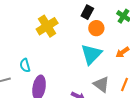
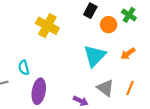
yellow cross: (47, 26) -> (47, 26), turned -30
orange circle: (96, 28) -> (109, 25), moved

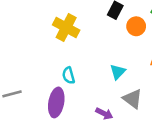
cyan triangle: (95, 56) -> (118, 72), moved, size x0.6
cyan semicircle: (24, 68) -> (69, 75), moved

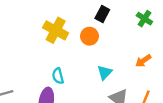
orange circle: (136, 26) -> (89, 36), moved

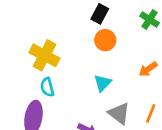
yellow cross: (56, 30) -> (45, 55), moved
orange circle: (89, 36) -> (105, 40), moved

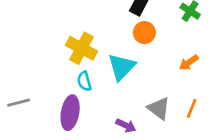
cyan triangle: (103, 83) -> (122, 67), moved, size x1.5

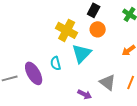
yellow cross: (81, 48) -> (67, 30), moved
purple ellipse: (70, 113) -> (34, 73), moved, turned -40

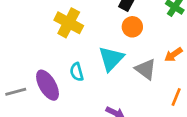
yellow cross: (67, 30) -> (69, 23), moved
gray triangle: (108, 82) -> (146, 69), moved

